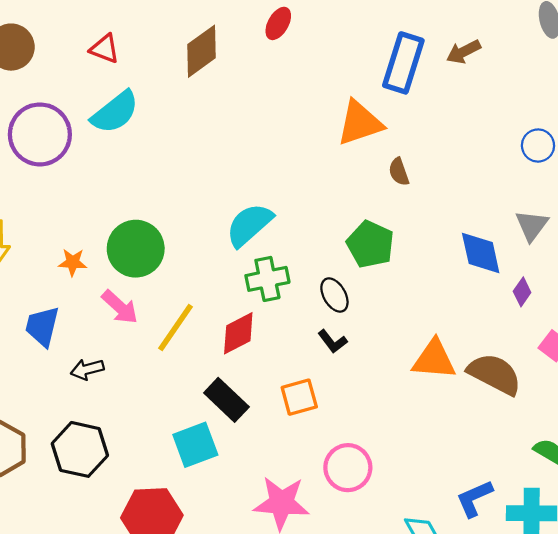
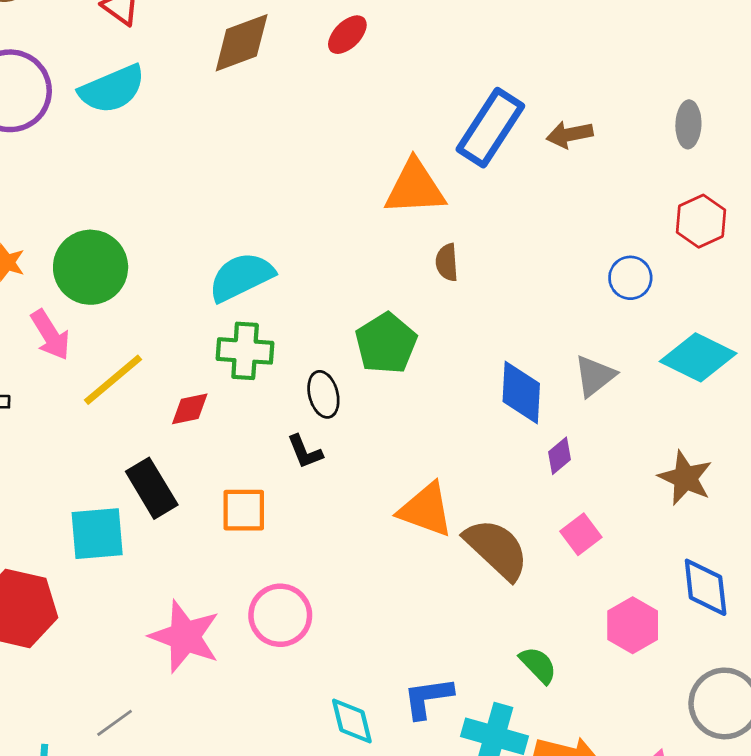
red diamond: (238, 333) -> (190, 409), size x0.7

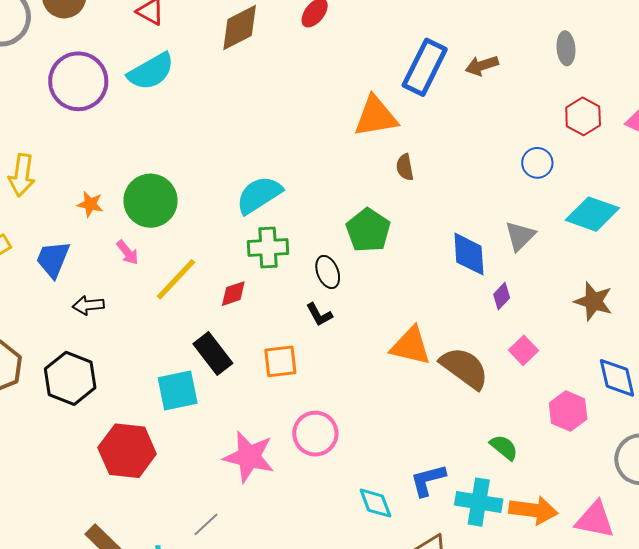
pink arrow: (50, 335) -> (127, 252), size x0.7

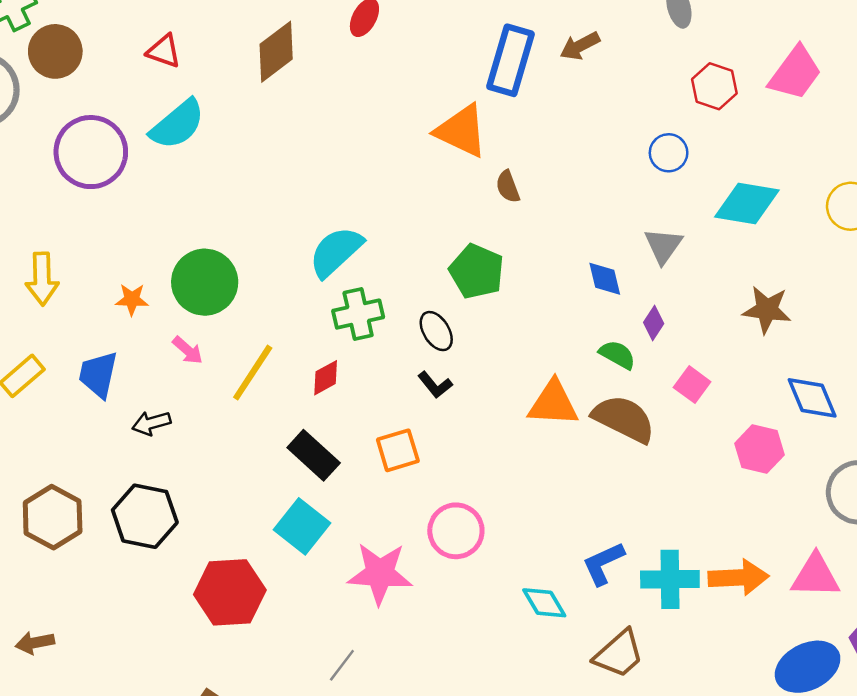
orange triangle: (376, 116) -> (461, 131), turned 45
blue diamond: (469, 254) -> (605, 279), size x0.7
cyan square: (178, 391) -> (302, 526), moved, turned -30
green semicircle: (504, 447) -> (617, 355), moved

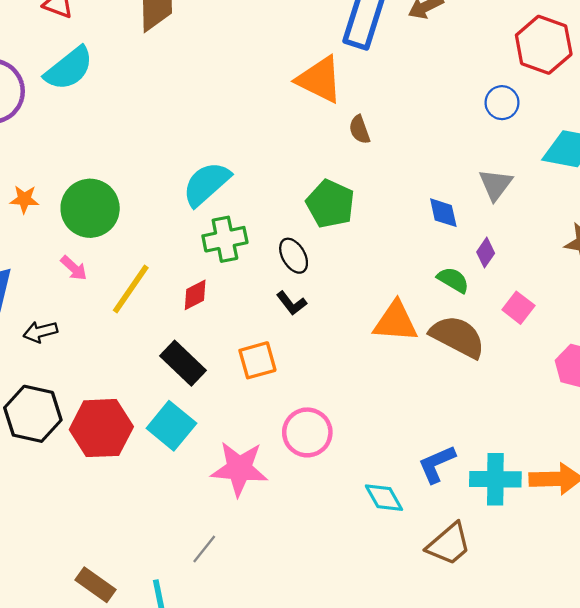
red hexagon: (714, 86) -> (544, 45), size x1.4
orange star: (132, 299) -> (24, 199), moved
red hexagon: (230, 592) -> (101, 428), moved

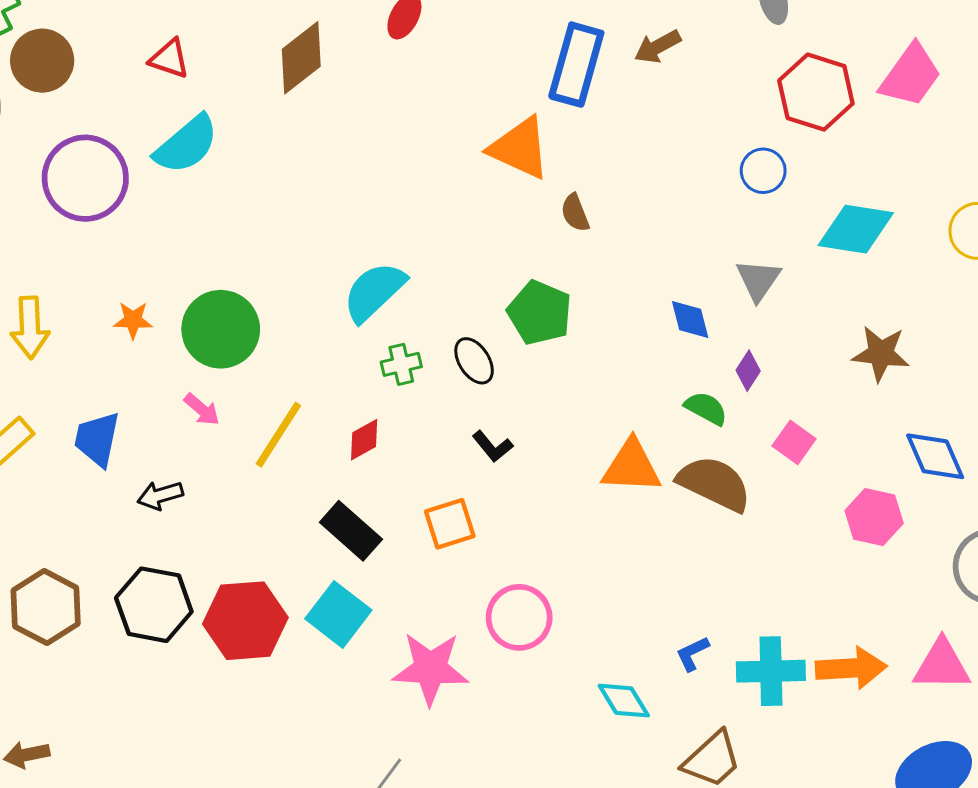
green cross: (225, 239) -> (401, 364), size x0.7
black ellipse: (294, 256) -> (474, 361), moved
blue L-shape: (437, 464) -> (692, 654), size x0.7

